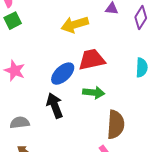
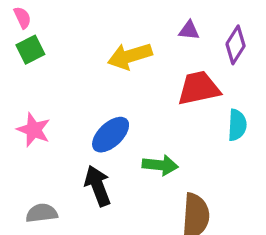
red trapezoid: (92, 60) -> (199, 88), moved

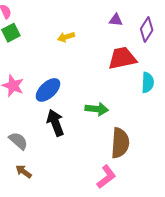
yellow arrow: (130, 56) -> (66, 37), moved, size x0.6
blue ellipse: (111, 135) -> (48, 90), moved
gray semicircle: (42, 213) -> (18, 141), turned 48

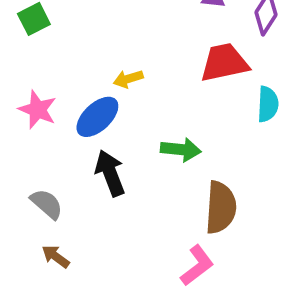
yellow arrow: (66, 37) -> (128, 79), moved

